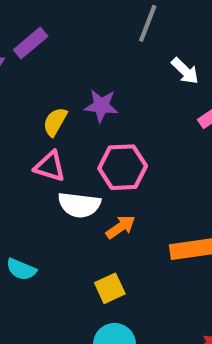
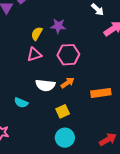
pink triangle: (50, 166) -> (34, 54), turned -35
white semicircle: (79, 205) -> (45, 85), moved

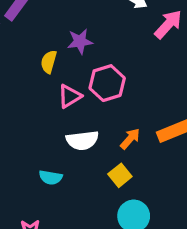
pink triangle: (34, 54) -> (70, 96), moved
orange arrow: (68, 83) -> (130, 139), moved

